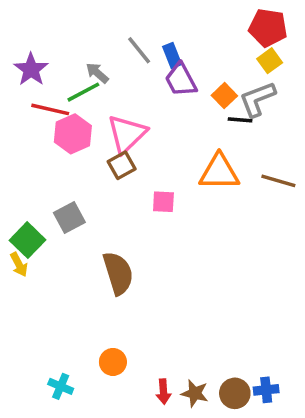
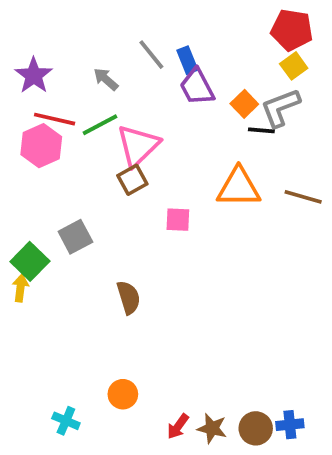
green line: (83, 92) -> (100, 125), moved
pink hexagon: (73, 134) -> (41, 146), moved
yellow arrow: (19, 264) -> (20, 288), turned -145
brown semicircle: (118, 273) -> (129, 297), size x0.7
red arrow: (163, 392) -> (178, 426), turned 40

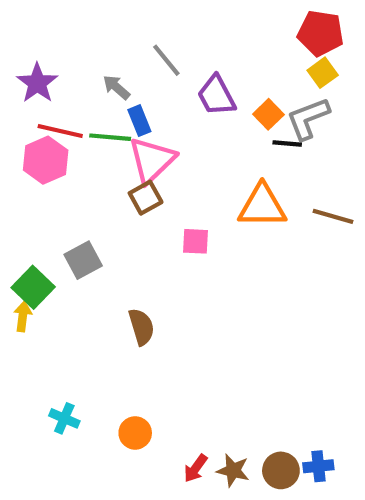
blue rectangle: (187, 60) -> (139, 121), moved
green line: (100, 125) -> (110, 137), turned 33
cyan cross: (66, 421) -> (64, 418), moved

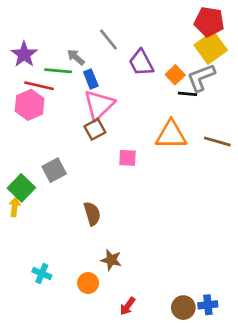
yellow square: (323, 73) -> (211, 48), size x1.6
green line: (110, 137) -> (58, 71), moved
brown star: (233, 470) -> (111, 260), moved

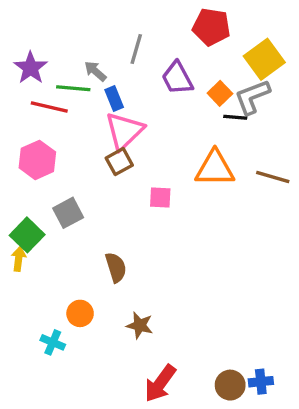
red pentagon: (209, 22) -> (211, 27), moved
gray line: (108, 39) -> (136, 49), turned 55
pink hexagon: (30, 105) -> (37, 160), moved
orange circle: (88, 283) -> (80, 313), moved
red arrow: (128, 306) -> (160, 383), size x1.6

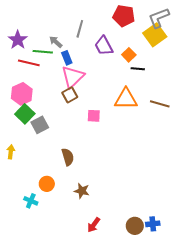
gray L-shape: (252, 97) -> (159, 18), moved
green square: (27, 235) -> (25, 114), moved
red arrow: (160, 383) -> (94, 225), size x0.7

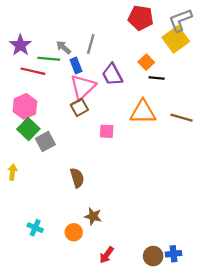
gray line: (80, 29) -> (91, 44), moved
purple trapezoid: (104, 46) -> (112, 75), moved
orange circle: (47, 184) -> (74, 232), moved

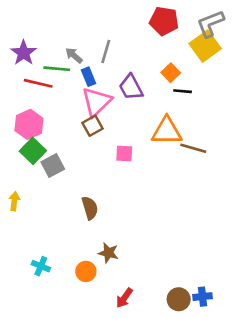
brown line: (181, 118) -> (193, 148), moved

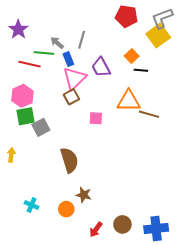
purple star: (24, 53) -> (18, 29), moved
green square: (33, 151) -> (25, 116), turned 36
brown semicircle: (90, 208) -> (69, 160), size x1.4
blue cross: (202, 297) -> (156, 228), size x1.6
brown circle: (179, 299) -> (122, 224), moved

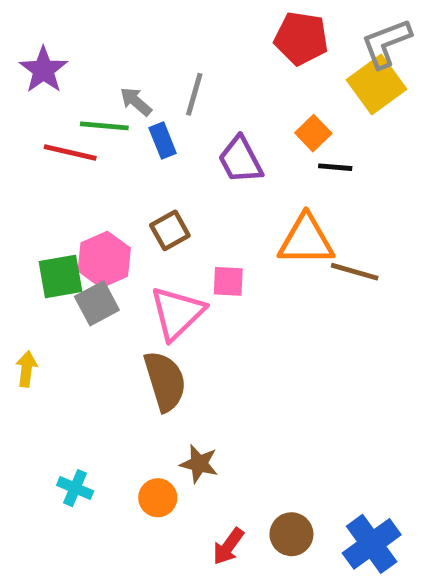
pink triangle: (74, 78) -> (177, 313), moved
pink hexagon: (22, 96) -> (104, 260), moved
blue cross: (156, 228) -> (372, 544), turned -30

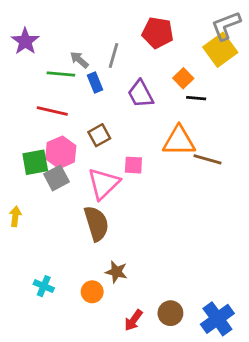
red pentagon: (301, 38) -> (158, 33), moved
red line: (70, 153) -> (52, 111), moved

